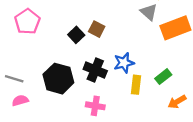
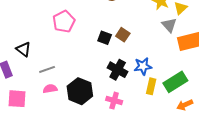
black square: (76, 35) -> (105, 38), turned -32
green rectangle: (163, 77) -> (175, 82), size x1.6
gray line: (14, 79) -> (47, 69), turned -42
black hexagon: (58, 79) -> (80, 91), moved

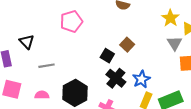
black square: (105, 38) -> (107, 56), moved
blue star: (143, 66) -> (141, 79), turned -30
pink semicircle: (50, 89) -> (42, 95), moved

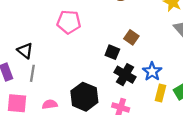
pink pentagon: (71, 21) -> (69, 22), turned 30
gray line: (46, 66) -> (32, 73), moved, turned -63

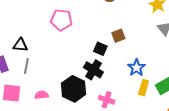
brown square: (131, 37) -> (118, 36), turned 32
black triangle: (25, 51) -> (20, 45), turned -35
black cross: (125, 75) -> (93, 70), moved

